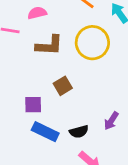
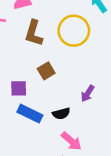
brown L-shape: (49, 45) -> (34, 33), turned 104
purple arrow: (111, 121) -> (88, 93), moved

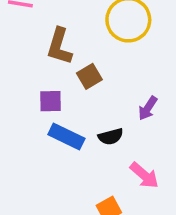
brown L-shape: (34, 33) -> (59, 46), moved
pink arrow: (71, 141) -> (144, 175), moved

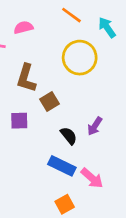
blue rectangle: (66, 136) -> (62, 166), moved
black semicircle: (111, 136) -> (69, 136), moved, turned -114

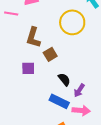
purple arrow: (95, 126) -> (79, 90), moved
pink arrow: (92, 178) -> (81, 110), turned -36

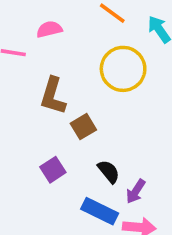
purple square: (28, 68) -> (53, 170), moved, turned -32

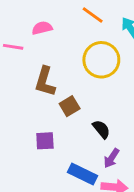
purple square: (53, 170) -> (45, 141), turned 30
black semicircle: (109, 172) -> (101, 129), moved

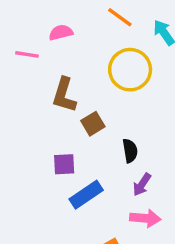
black semicircle: (101, 129) -> (130, 151), turned 30
blue rectangle: (83, 174) -> (86, 195), moved, turned -60

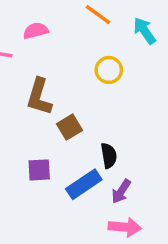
yellow circle: (130, 70) -> (109, 70), size x0.6
blue rectangle: (86, 195) -> (84, 184), moved

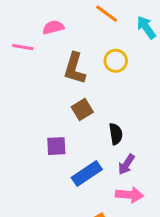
brown L-shape: (39, 97) -> (75, 68), moved
blue rectangle: (84, 184) -> (87, 173), moved

